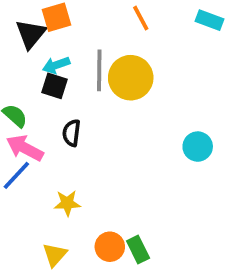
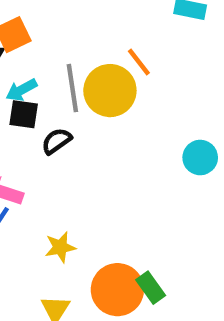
orange line: (141, 18) -> (139, 62), moved
black semicircle: (71, 133) -> (57, 141), moved, turned 56
orange circle: (110, 247) -> (117, 290), size x1.5

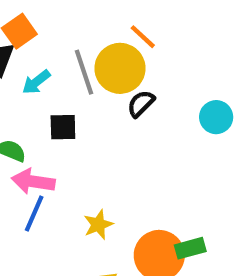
black square: (24, 114) -> (63, 127), moved
black semicircle: (57, 141) -> (141, 104), moved
green rectangle: (151, 288) -> (190, 248), turned -60

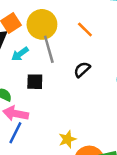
yellow circle: (120, 68) -> (42, 24), moved
yellow star: (98, 225) -> (67, 139), moved

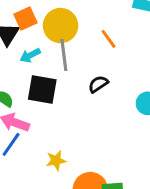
black square: (35, 82) -> (42, 90), size x1.5
yellow star: (67, 139) -> (56, 161), moved

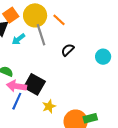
orange line: (109, 39) -> (59, 20), moved
black square: (42, 90) -> (34, 84), moved, turned 30

